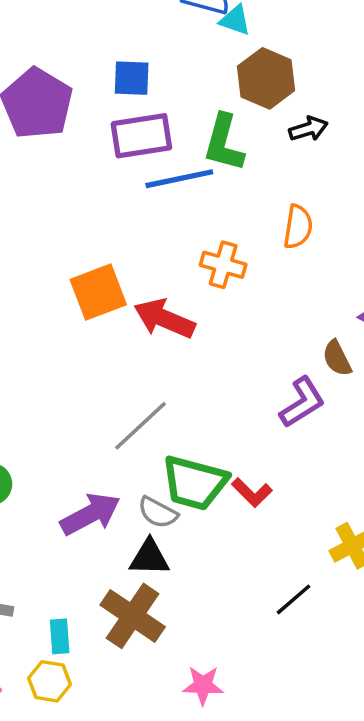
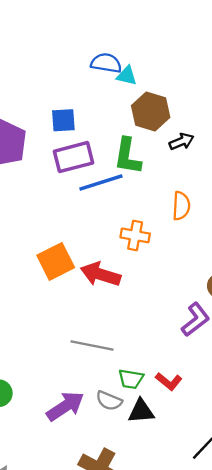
gray line: (141, 426) -> (92, 345), turned 60
green trapezoid: (195, 483) -> (131, 379), size x0.6
black triangle: (149, 558) -> (141, 411), moved

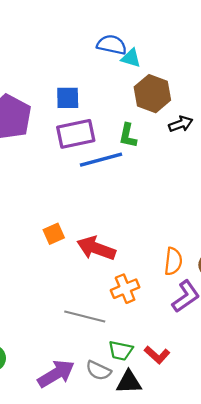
green L-shape: (127, 156) -> (128, 136), size x0.7
orange semicircle: (181, 206) -> (173, 261), moved
orange cross: (135, 235) -> (125, 289), moved, turned -36
orange square: (56, 261) -> (54, 234), size x0.6

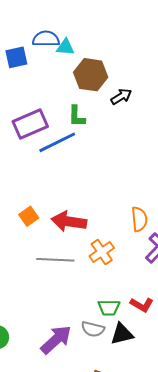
blue square: (68, 98) -> (16, 57), moved
gray line: (85, 316) -> (55, 260), moved

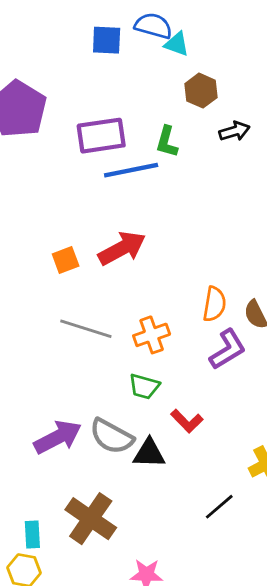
brown hexagon: (91, 75) -> (201, 91), size x0.7
red arrow: (69, 221) -> (122, 248), moved, turned 128
green trapezoid: (109, 308) -> (144, 386), moved
gray semicircle: (93, 329) -> (112, 436), size x1.4

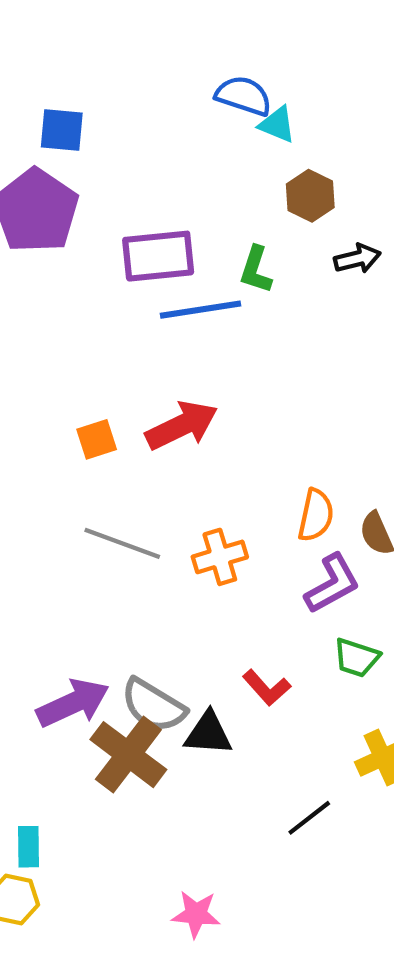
blue square: (107, 40) -> (62, 130), moved
green trapezoid: (144, 386) -> (356, 658), moved
brown cross: (91, 519) -> (128, 755), moved

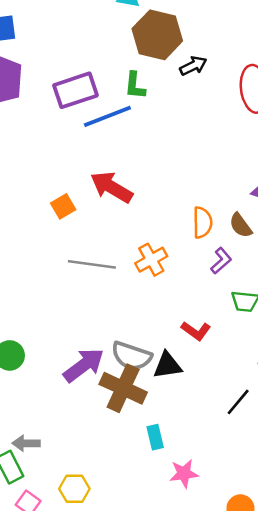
brown hexagon: (310, 196) -> (157, 35), size x1.6
red arrow: (182, 426) -> (112, 187), turned -111
purple L-shape: (332, 584) -> (221, 261), size x0.7
cyan rectangle: (29, 847) -> (155, 437), moved

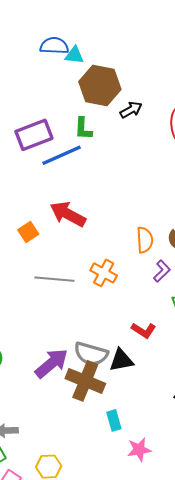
orange cross: (151, 260) -> (104, 273), turned -30

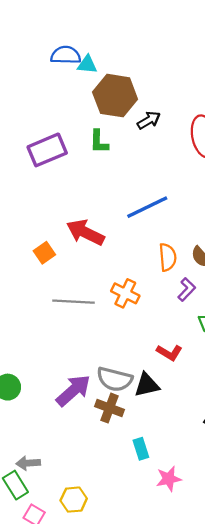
blue line: (62, 155) -> (147, 207), moved
brown cross: (85, 381) -> (109, 408), size x0.7

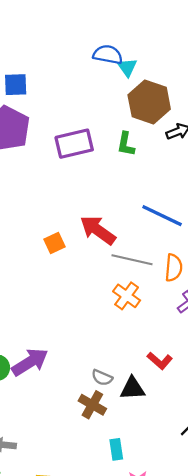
cyan triangle: (87, 65) -> (127, 67), turned 40
blue line: (147, 207) -> (162, 216), turned 42
gray line: (74, 302) -> (132, 260), moved
gray semicircle: (115, 379) -> (102, 378), size x0.6
purple arrow: (73, 390) -> (30, 362), moved

